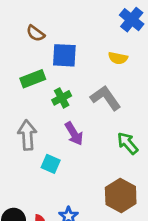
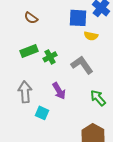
blue square: (64, 55) -> (78, 18), moved
green cross: (62, 98) -> (50, 57), moved

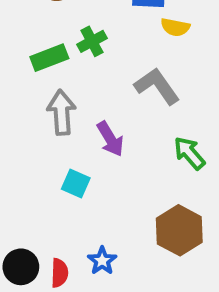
green cross: (50, 57) -> (92, 41), moved
gray arrow: (25, 92) -> (62, 112), moved

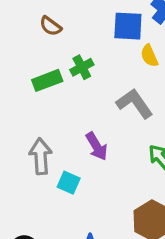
yellow semicircle: (175, 27) -> (149, 56), turned 55
gray arrow: (62, 112) -> (41, 156), moved

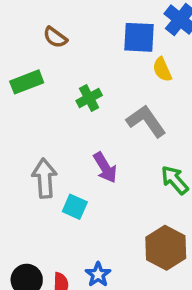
green cross: (82, 67) -> (89, 98), moved
green rectangle: (47, 80) -> (27, 82), moved

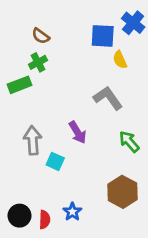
green rectangle: (27, 82) -> (19, 85), moved
green cross: (89, 98) -> (38, 62), moved

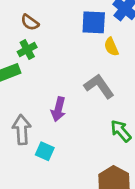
purple arrow: (78, 132) -> (58, 109), moved, turned 45

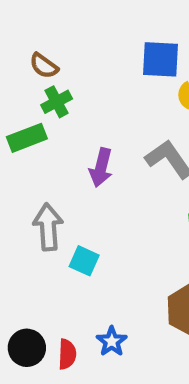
brown semicircle: (30, 22) -> (44, 66), moved
purple arrow: (58, 109) -> (101, 168), moved

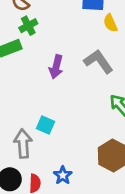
gray arrow: (48, 227) -> (23, 144), moved

